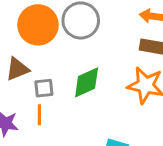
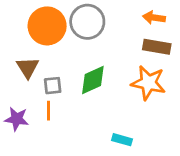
brown triangle: (17, 69) -> (28, 68), turned -40

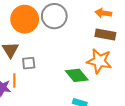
green diamond: (93, 80) -> (77, 75), moved, turned 75
orange line: (48, 111) -> (14, 80), moved

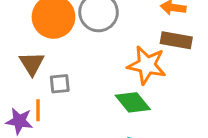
orange star: (99, 61) -> (147, 65), moved

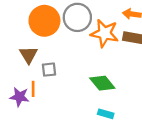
orange star: (147, 65) -> (105, 33), moved

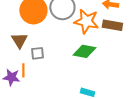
green diamond: (102, 83) -> (84, 51), moved, turned -40

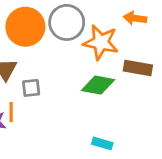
brown rectangle: (112, 25) -> (138, 68), moved

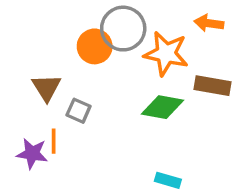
orange circle: (25, 27) -> (95, 46), moved, size x0.7
gray square: (31, 88) -> (79, 111), turned 30

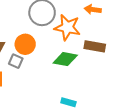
orange circle: (95, 46) -> (25, 44), moved

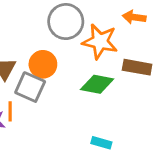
gray square: (16, 61) -> (30, 87), size x1.5

